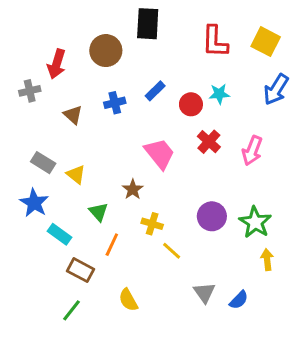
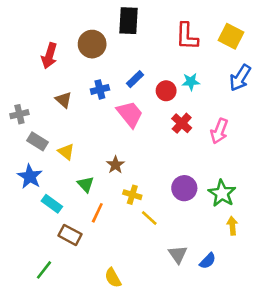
gray cross: (30, 91) -> (19, 114), moved
pink trapezoid: (160, 154) -> (130, 114), moved
yellow semicircle: (128, 300) -> (113, 278), moved
green line: (71, 310) -> (44, 270), moved

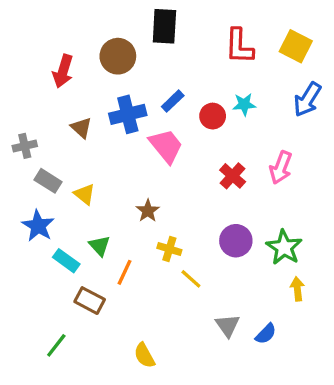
blue cross: (100, 89) -> (128, 114), size x1.5
red cross: (182, 123) -> (233, 176), moved
green triangle: (86, 184) -> (100, 246), moved

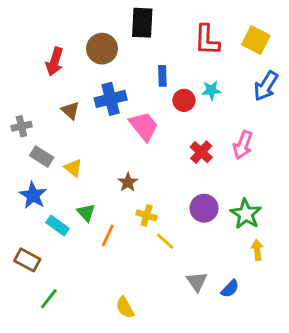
blue rectangle: (173, 101) -> (162, 76), moved, turned -48
brown rectangle: (90, 301) -> (27, 260), moved

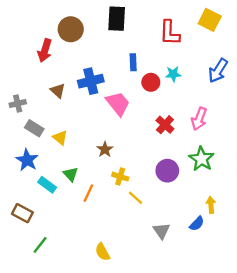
yellow square: (256, 40) -> (210, 20), moved
brown circle: (102, 49) -> (71, 29), moved
green star: (246, 214) -> (201, 159), moved
blue semicircle: (230, 289) -> (197, 224), moved

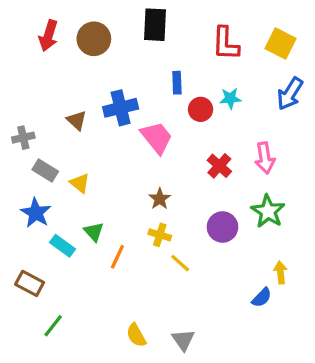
yellow square: (210, 20) -> (281, 43), moved
red arrow: (45, 50) -> (48, 36), moved
pink arrow: (199, 119) -> (265, 158), turned -30
brown star: (105, 149) -> (160, 199), moved
gray triangle: (161, 231) -> (183, 340), moved

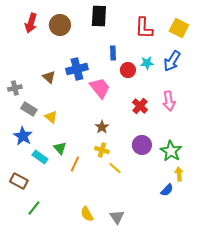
blue arrow: (290, 94) -> (172, 61), moved
green star: (268, 211) -> (171, 151), moved

